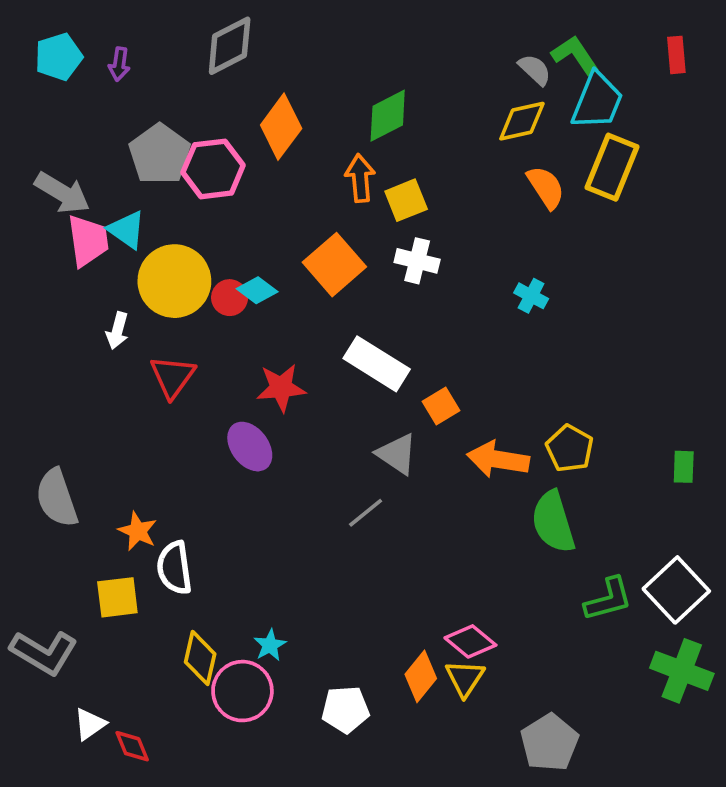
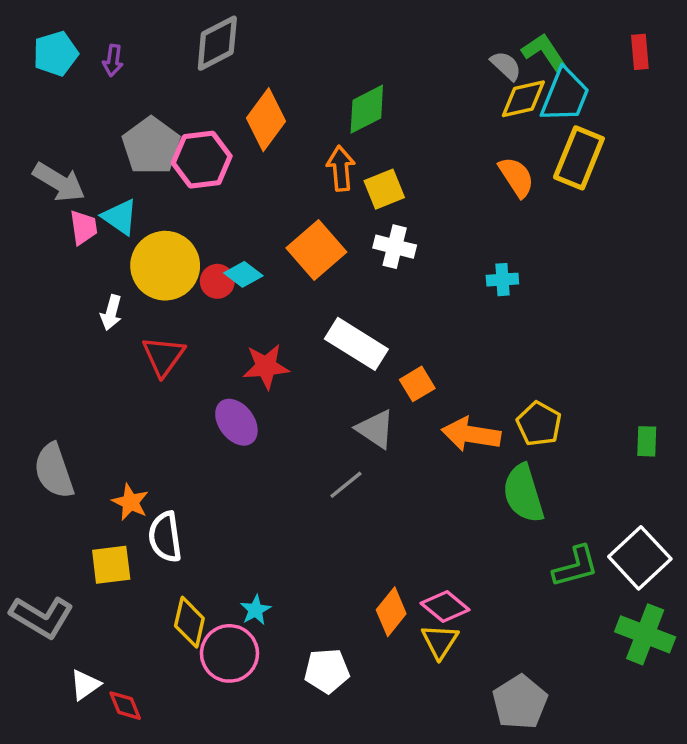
yellow diamond: (522, 121) -> (523, 99), moved
pink trapezoid: (88, 241) -> (83, 227), size x0.7
cyan cross: (531, 296) -> (502, 280), turned -32
orange diamond: (421, 676) -> (391, 612), moved

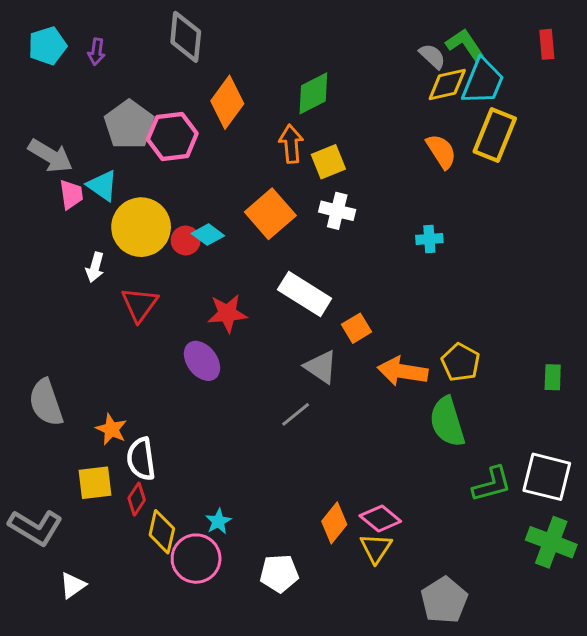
gray diamond: (217, 43) -> (186, 37), turned -57
white square: (640, 558) -> (547, 477), turned -33
red diamond: (125, 706) -> (137, 499), moved, turned 56

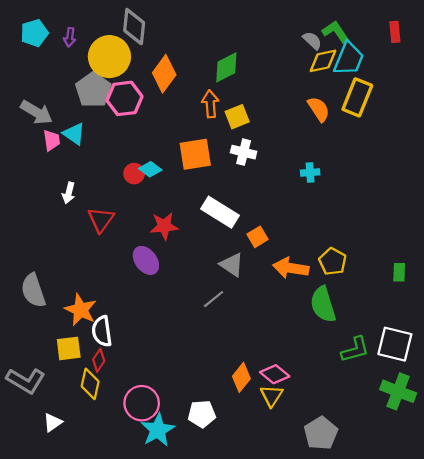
orange square: (270, 214) -> (195, 154), turned 32
yellow circle: (141, 227) -> (109, 57), moved
orange star: (111, 429) -> (80, 310), size x1.4
cyan star: (218, 521) -> (158, 430), moved, size x1.8
yellow diamond: (162, 532) -> (90, 384), moved

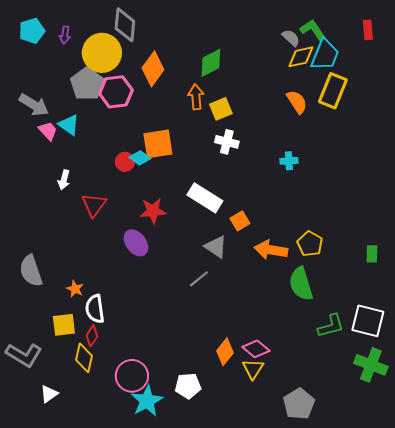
pink trapezoid: (52, 140) -> (48, 131), turned -35
orange square: (195, 154) -> (158, 144), moved
orange star: (80, 310) -> (75, 289), size x0.6

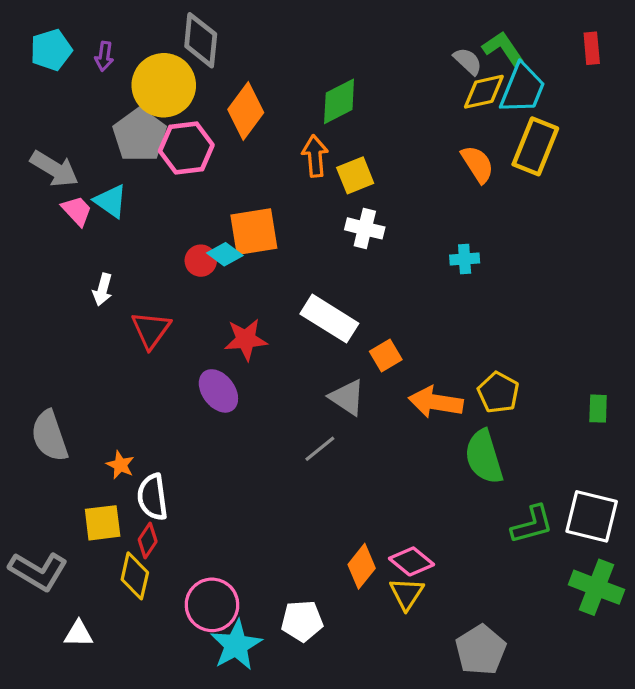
white triangle: (49, 394) -> (78, 634), turned 36

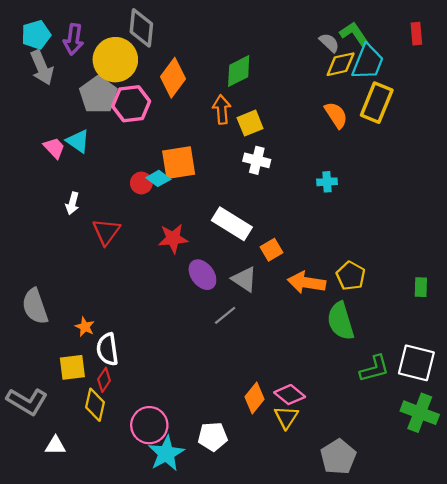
purple arrow: (104, 56) -> (73, 39), size x1.5
gray arrow: (54, 169) -> (42, 68), moved, turned 36
purple ellipse: (218, 391) -> (202, 275), moved

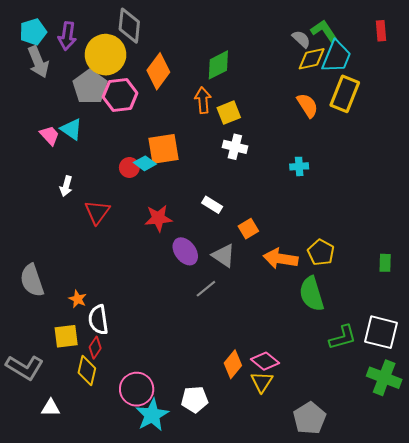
white rectangle: (232, 224) -> (212, 205), size x0.6

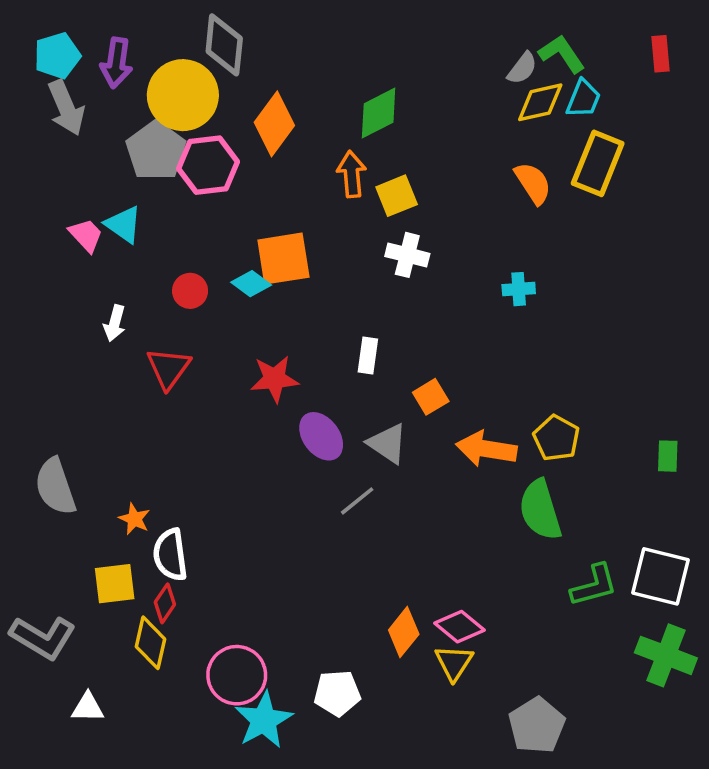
gray semicircle: (301, 39) -> (522, 68), turned 84
cyan trapezoid: (336, 57) -> (583, 99), size x0.7
red circle: (129, 167) -> (190, 291), moved
white rectangle: (212, 205) -> (368, 355), turned 66

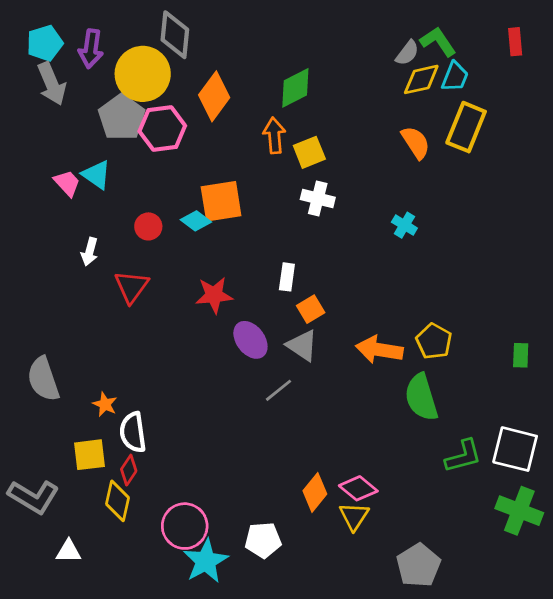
cyan cross: (519, 289) -> (404, 225), turned 35
orange square: (431, 397) -> (311, 309), moved

